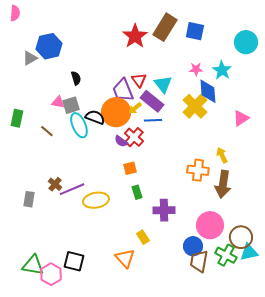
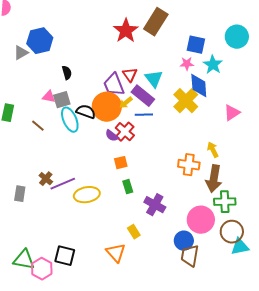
blue square: (195, 31) -> (196, 45), moved
purple cross: (164, 210) -> (155, 205), turned 30
green cross: (226, 255) -> (225, 202), moved, turned -30

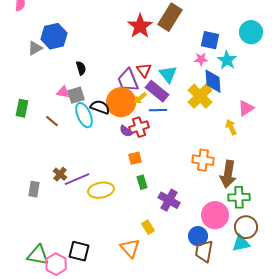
red cross: (125, 132) -> (139, 127), turned 30
yellow arrow: (213, 150) -> (231, 127), moved
cyan triangle: (240, 247) -> (241, 243), moved

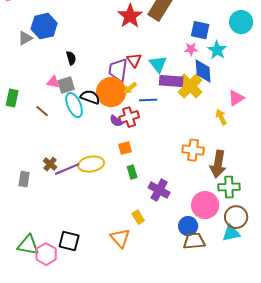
purple trapezoid: (128, 80) -> (118, 70), turned 30
purple rectangle: (157, 91) -> (171, 81), moved, turned -35
yellow ellipse: (101, 190) -> (91, 164), moved
brown trapezoid: (204, 251) -> (194, 241), turned 75

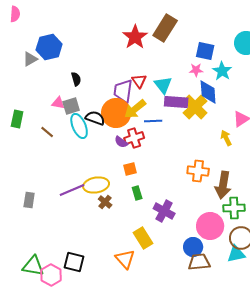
yellow arrow: (130, 88) -> (135, 109), size x1.6
brown cross: (50, 164) -> (105, 202), moved
yellow rectangle: (138, 217) -> (143, 238), size x1.5

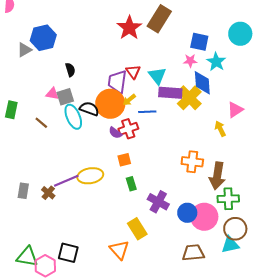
yellow arrow: (135, 109) -> (129, 100), size x0.6
brown cross: (105, 202) -> (48, 193), moved
blue circle: (193, 247) -> (187, 213), moved

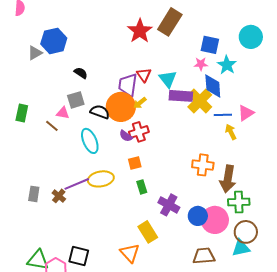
black semicircle: (70, 70) -> (81, 73), turned -40
pink triangle: (52, 94) -> (63, 113), moved
blue line: (147, 112) -> (223, 115), moved
cyan ellipse: (73, 117) -> (90, 141), moved

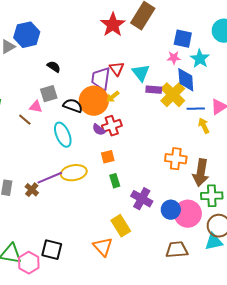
purple rectangle: (181, 96) -> (154, 90), size x0.7

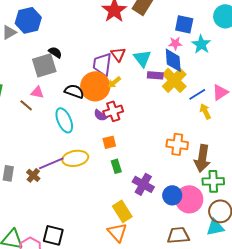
blue diamond: (186, 80) -> (173, 60), moved
gray square: (49, 94) -> (44, 65), moved, size x1.4
blue line: (196, 109) -> (197, 94), turned -30
orange triangle: (103, 247) -> (117, 232), moved

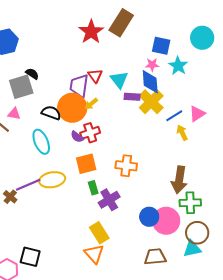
orange square: (109, 142) -> (86, 164), size x1.5
orange cross: (177, 144) -> (126, 166), moved
purple cross: (143, 184) -> (109, 200), moved, turned 30

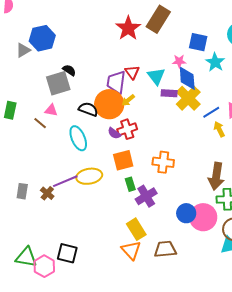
pink star: (152, 65) -> (179, 61), moved
brown trapezoid: (155, 257) -> (165, 249), moved

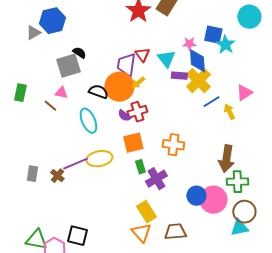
blue square: (198, 42) -> (213, 35), moved
blue line: (211, 112) -> (211, 102), moved

